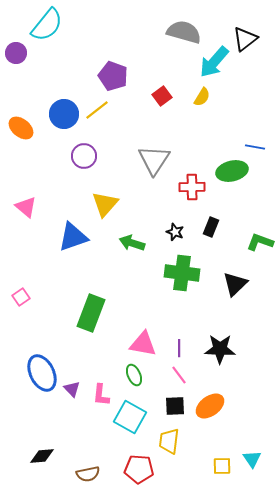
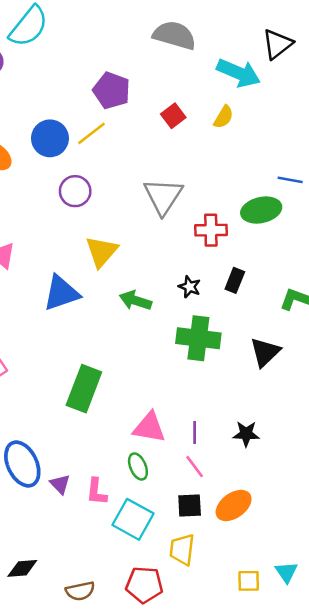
gray semicircle: (184, 32) -> (174, 35), moved
cyan arrow: (214, 62) -> (239, 73), turned -108
black star: (220, 349) -> (246, 434), size x0.7

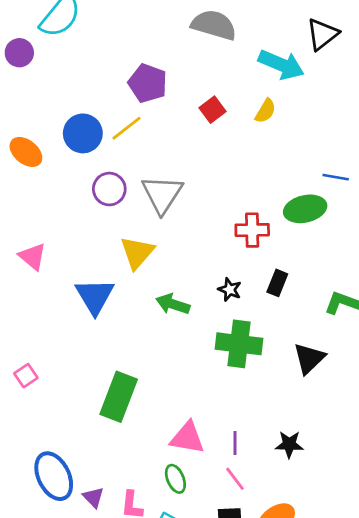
gray triangle: (163, 196) -> (162, 194), moved
blue triangle: (61, 293) -> (95, 296), turned -42

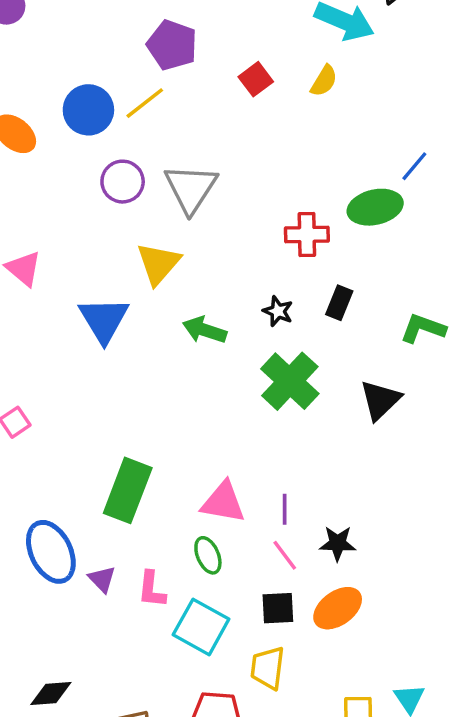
blue line: (336, 177) -> (414, 166), turned -60
green cross: (239, 344) -> (290, 381), turned 36
green rectangle: (119, 397) -> (128, 490), moved
black star: (289, 444) -> (338, 543), moved

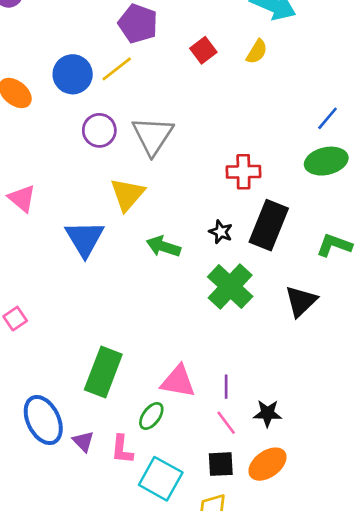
green ellipse: (375, 207) -> (326, 161), moved
black rectangle: (339, 303) -> (269, 225), size x1.8
green ellipse: (208, 555) -> (151, 416), moved, turned 60

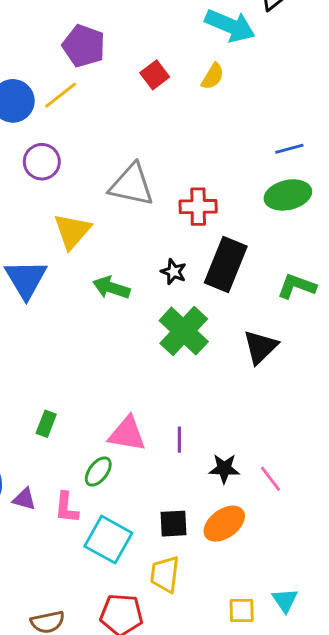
blue line: (328, 118) -> (289, 149), turned 35
gray triangle: (153, 136) -> (132, 185), moved, turned -51
green rectangle: (103, 372) -> (46, 424), size x0.5
pink line: (226, 423) -> (271, 479), moved
purple triangle: (83, 441) -> (24, 499), turned -30

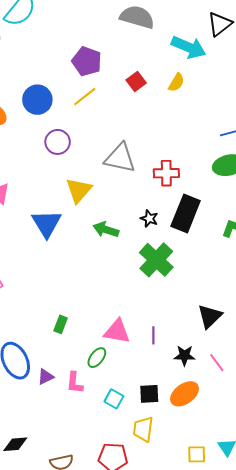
yellow line: (61, 95) -> (85, 97), moved
black triangle: (260, 347) -> (210, 316), moved
purple triangle: (24, 499) -> (45, 377), turned -42
cyan square: (108, 540) -> (114, 399), moved, size x0.6

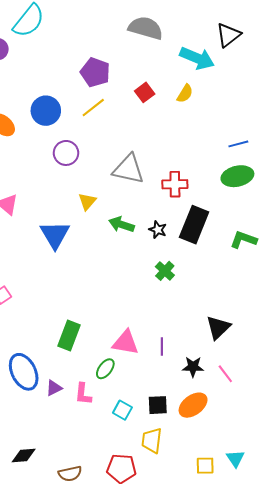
yellow triangle: (79, 190) -> (87, 201), size x0.7
green arrow: (106, 230) -> (121, 225), moved
green cross: (156, 260) -> (165, 271), size x0.6
green rectangle: (61, 324) -> (69, 335), size x1.6

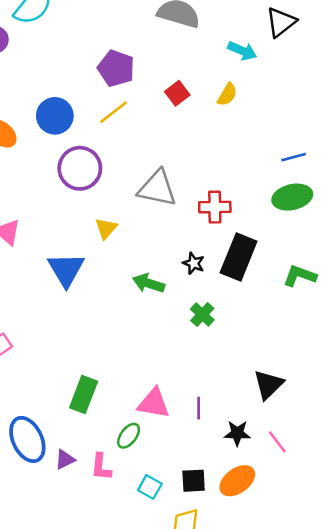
cyan arrow: (197, 58) -> (242, 51), size x0.7
purple circle: (66, 153) -> (80, 168), size x1.4
green arrow: (121, 225) -> (149, 283), moved

